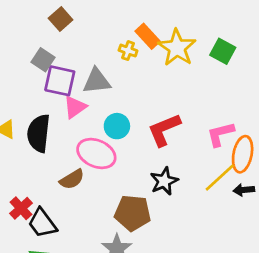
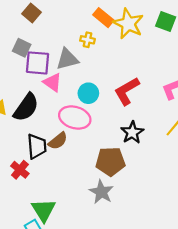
yellow cross: (128, 51) -> (88, 40), moved
pink triangle: (75, 107) -> (52, 82), turned -42
black semicircle: (39, 133) -> (26, 107), turned -144
black trapezoid: (42, 223) -> (37, 146), moved, turned -140

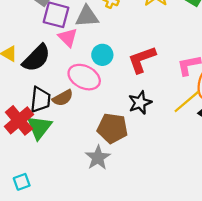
red cross: (20, 170) -> (19, 120), size x1.5
green triangle: (44, 210) -> (39, 127), moved

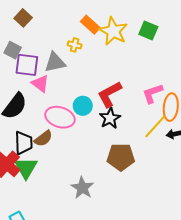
cyan circle: (102, 55) -> (83, 106), moved
black star: (140, 103) -> (110, 118), moved
brown pentagon: (112, 128) -> (121, 157), moved

